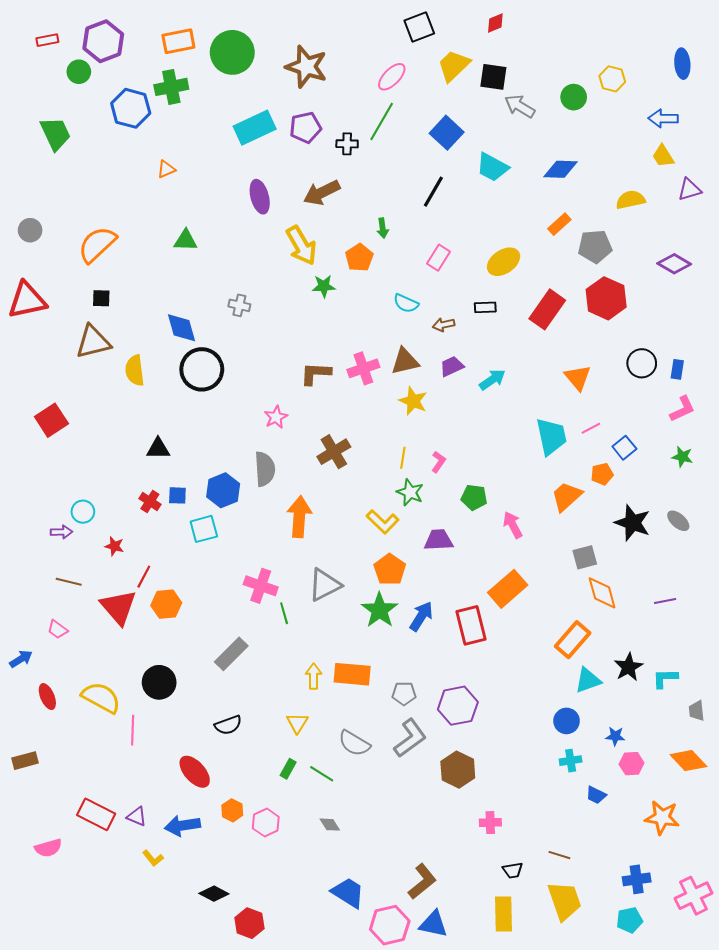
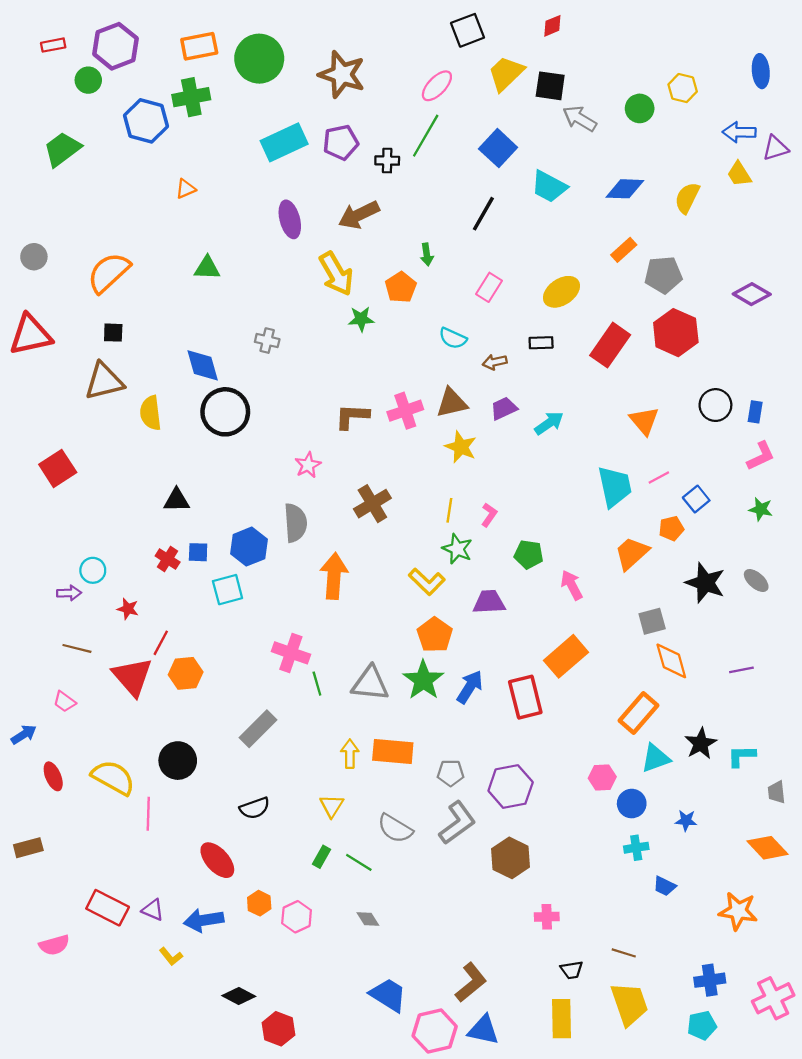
green trapezoid: (55, 134) -> (62, 149), turned -102
purple triangle: (689, 190) -> (775, 148), moved
yellow semicircle: (631, 200) -> (687, 198), moved, turned -52
gray triangle: (325, 585) -> (370, 684), moved, turned 33
pink hexagon: (632, 764) -> (602, 777), moved

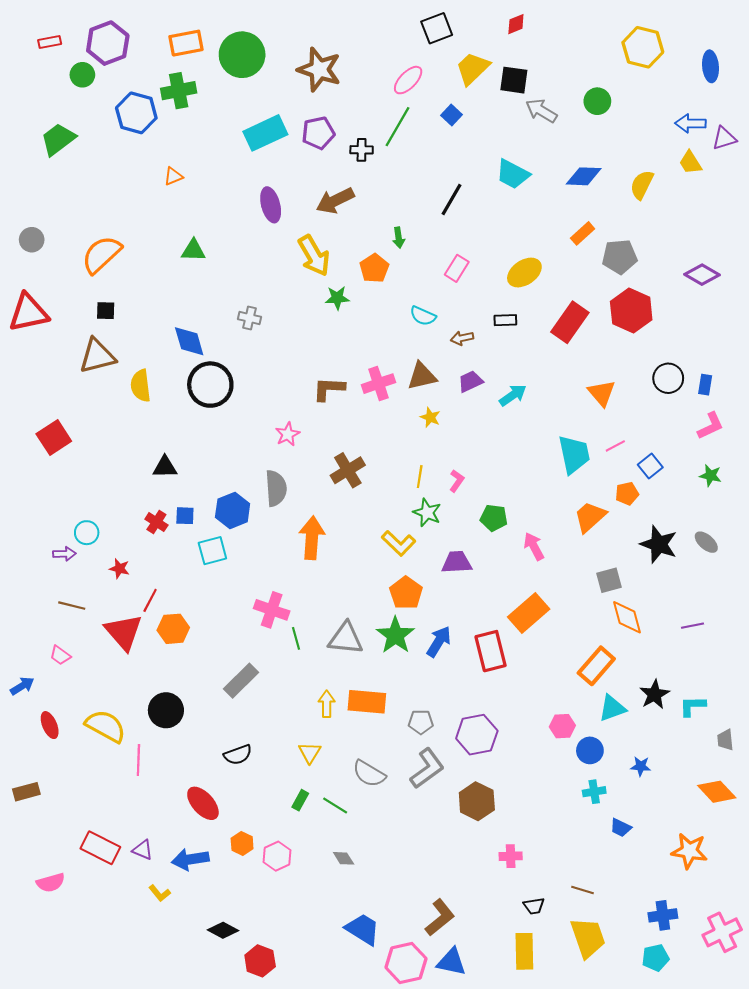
yellow hexagon: (683, 88) -> (643, 47), moved, size x1.5
blue square: (498, 148) -> (451, 115), moved, size x0.6
yellow star: (461, 447) -> (430, 417), size x0.7

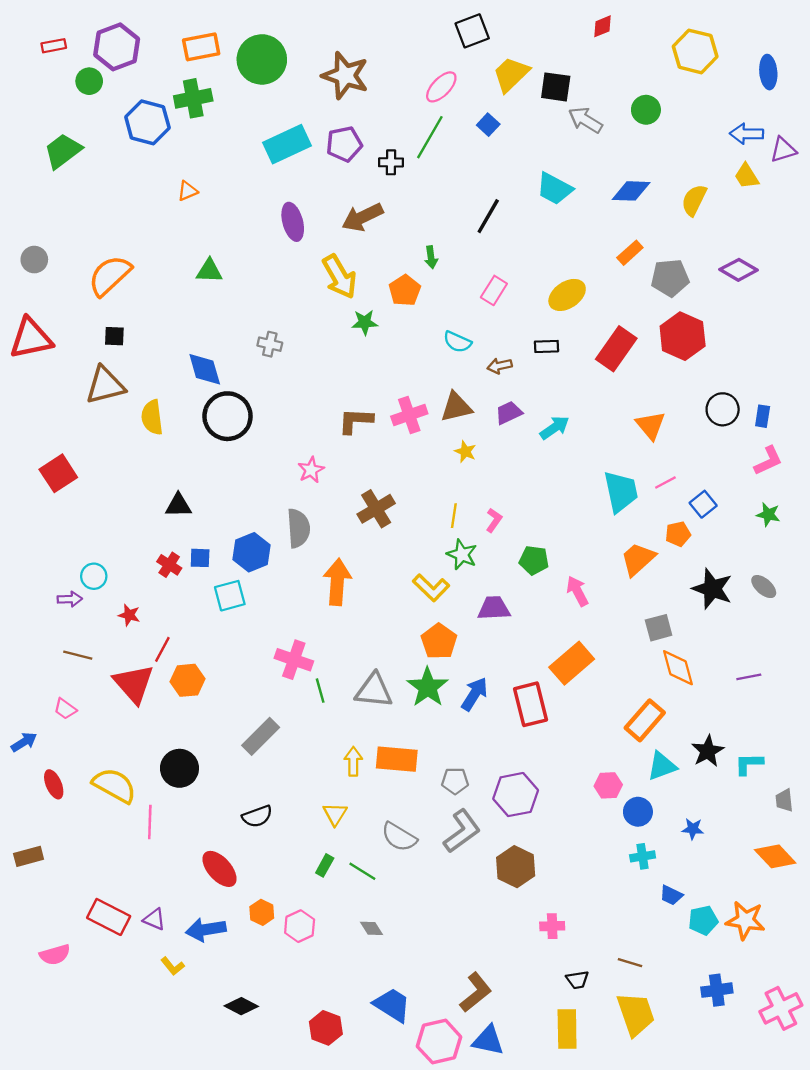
red diamond: (516, 24) -> (603, 26), moved
purple diamond: (702, 275) -> (739, 270), moved
cyan pentagon: (656, 958) -> (703, 920), moved
red hexagon: (260, 961) -> (326, 1028), moved

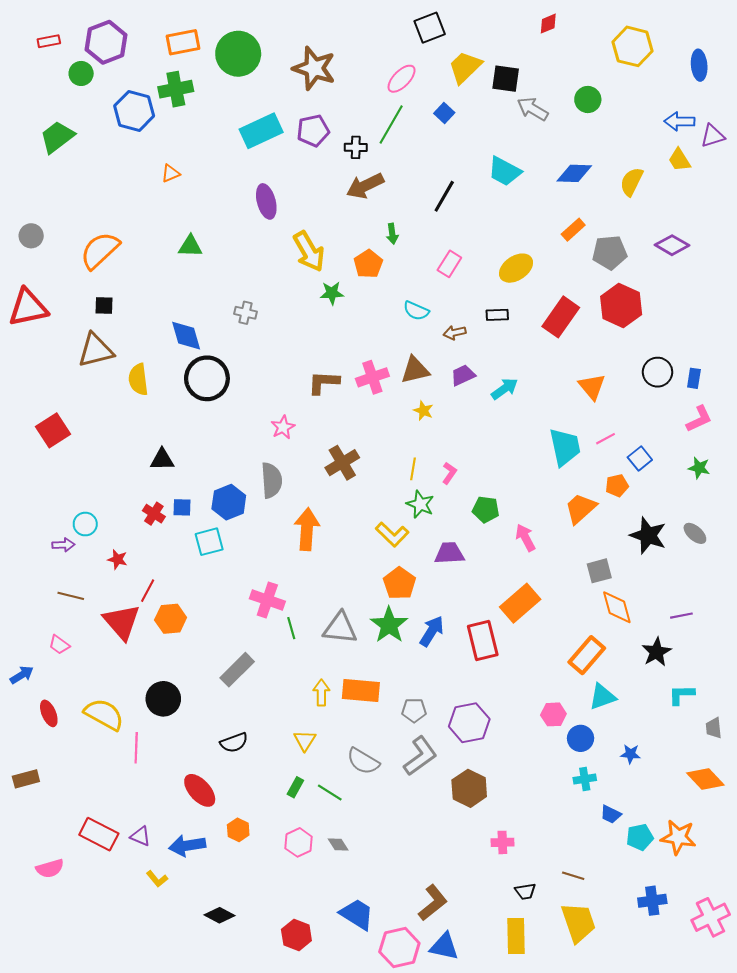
brown arrow: (362, 217) -> (365, 186), moved
black star: (708, 751) -> (656, 652), moved
pink hexagon: (300, 926) -> (299, 842), moved

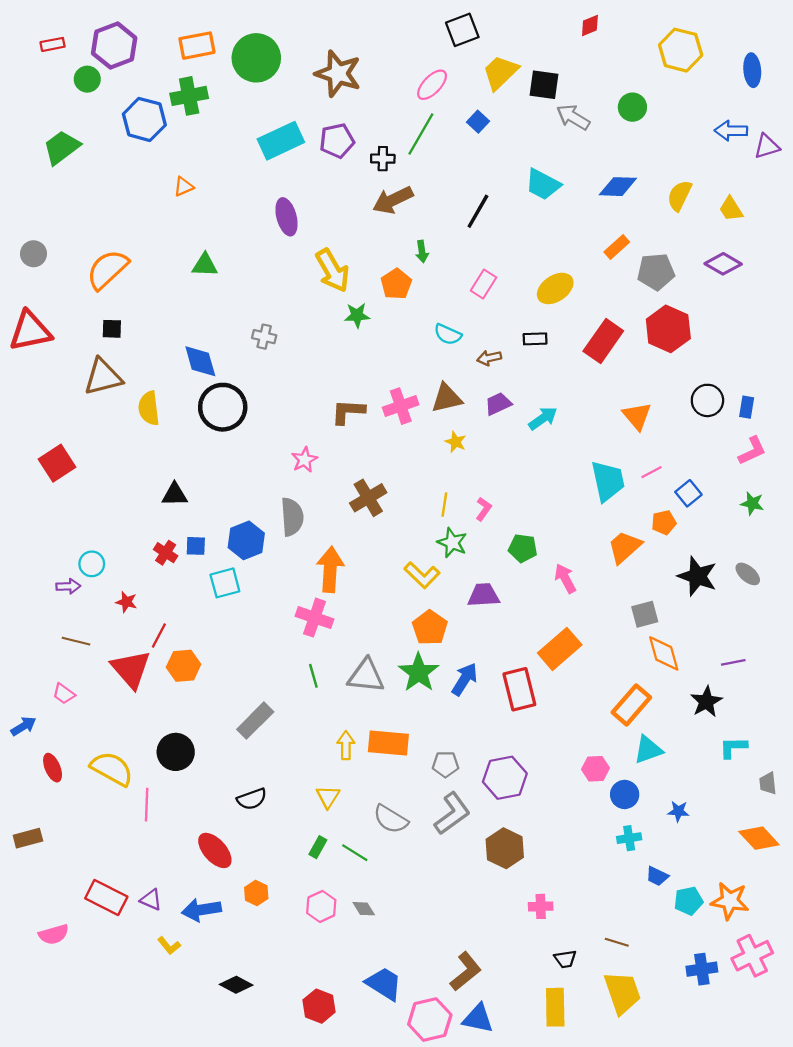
yellow trapezoid: (679, 160) -> (731, 209), moved
pink cross: (267, 600) -> (315, 618), moved
pink cross: (711, 917) -> (752, 956), moved

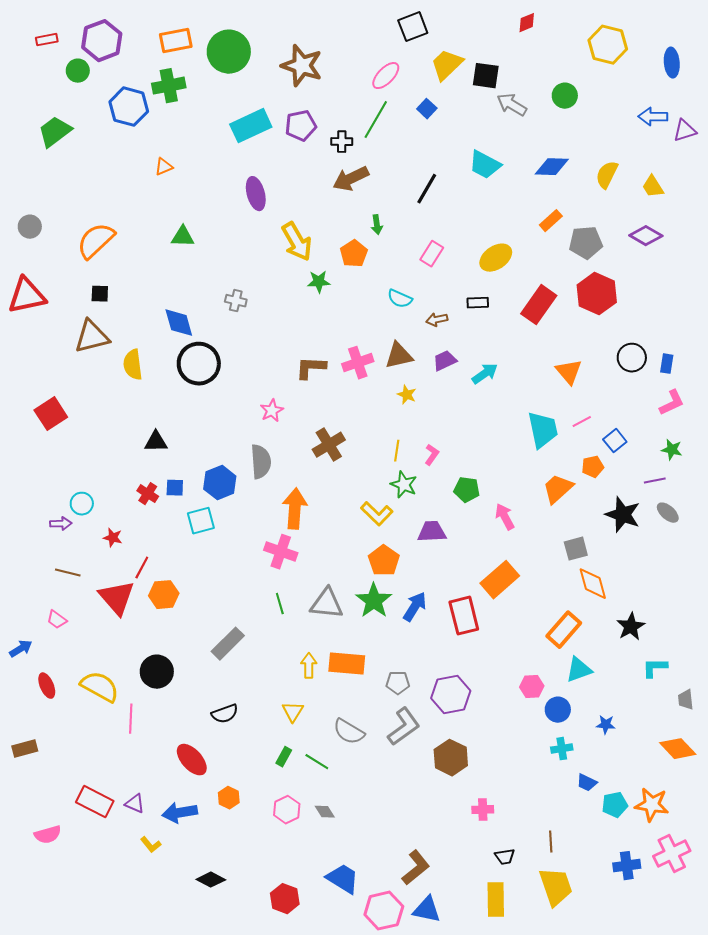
purple line: (733, 662) -> (655, 481), moved
brown line: (617, 942) -> (551, 842), turned 70

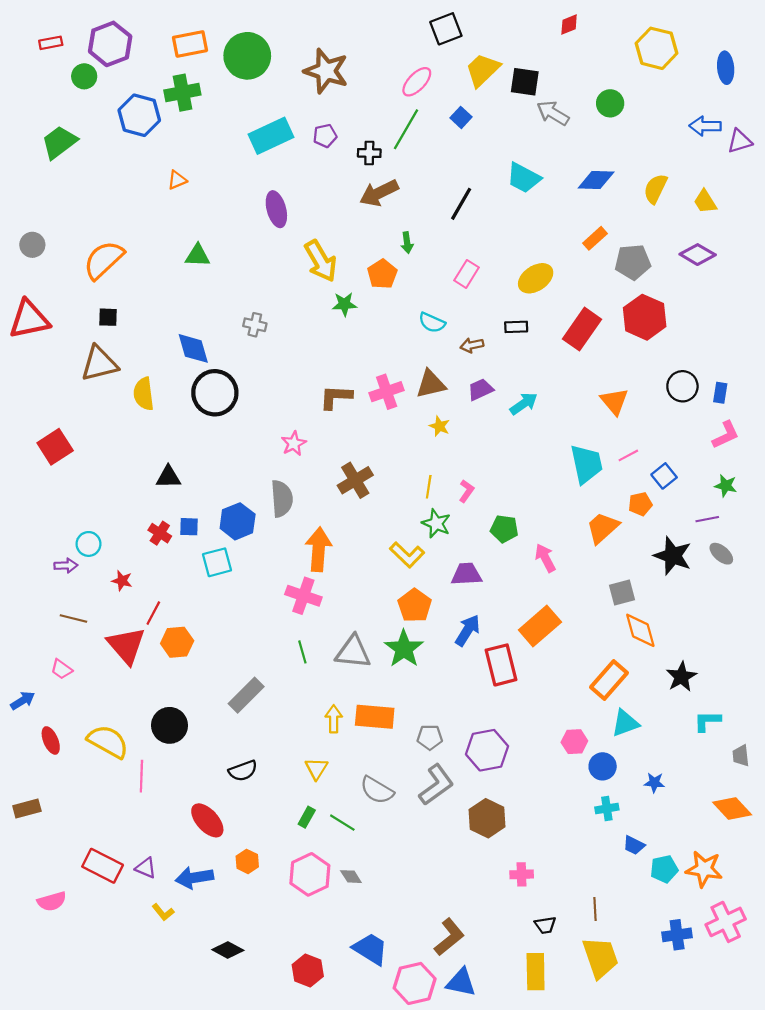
purple pentagon: (301, 126) -> (325, 136), size x0.7
blue arrow: (415, 607) -> (468, 630), moved
pink hexagon: (287, 810) -> (310, 874), size x1.4

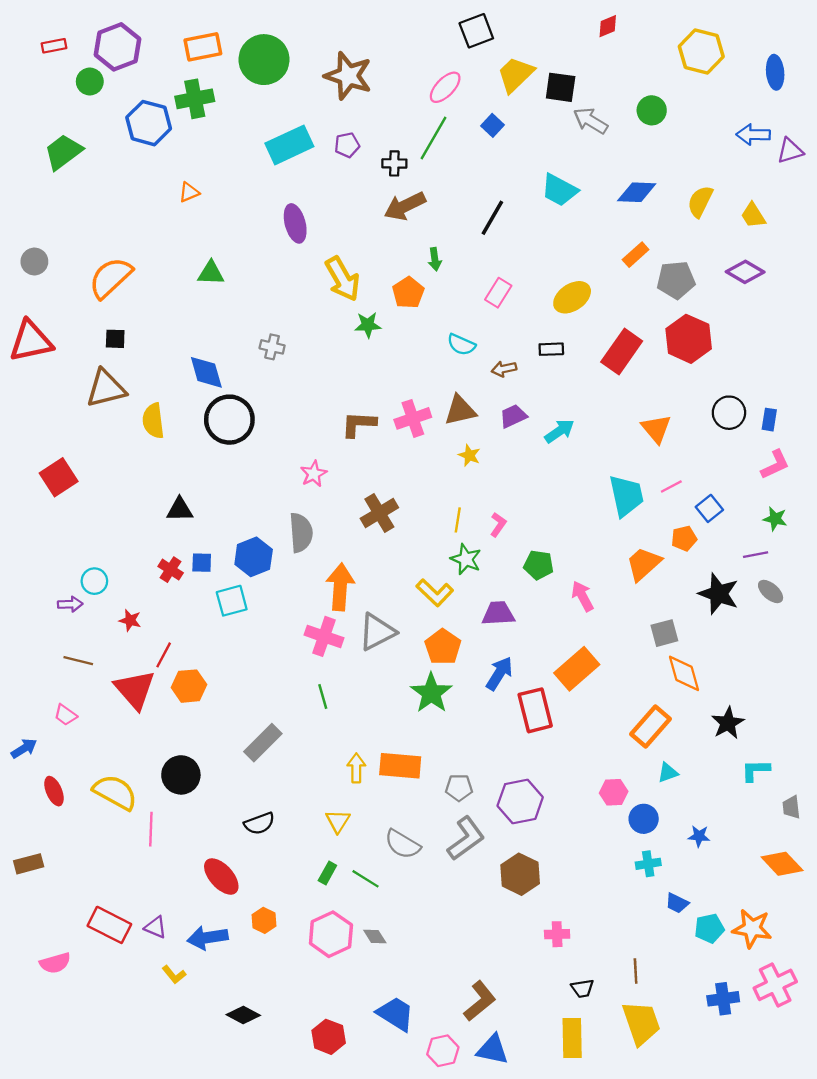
gray triangle: (353, 652) -> (377, 632), moved, turned -33
cyan triangle: (625, 723) -> (668, 773), size x0.7
pink hexagon: (415, 983) -> (443, 1051), size x0.7

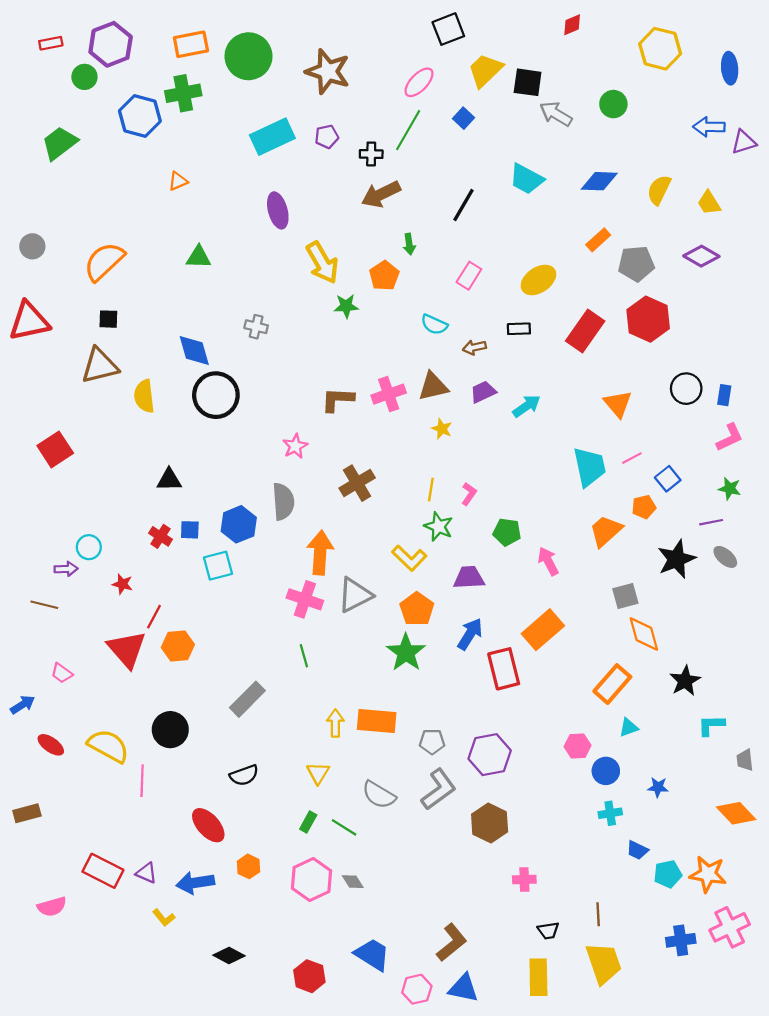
black star: (719, 594) -> (676, 559), turned 30
brown line: (78, 661) -> (44, 605), moved
red ellipse: (54, 791) -> (51, 745), turned -32

